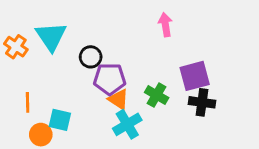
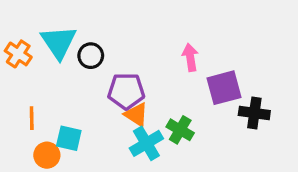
pink arrow: (165, 25) -> (190, 57), moved
black circle: (91, 57) -> (91, 56), moved
green cross: (157, 95) -> (180, 130), moved
black cross: (202, 102) -> (254, 113), moved

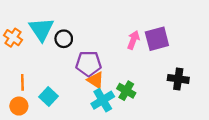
pink arrow: (190, 57) -> (133, 40), turned 30
purple square: (224, 88) -> (157, 39), moved
cyan square: (69, 138) -> (48, 97), turned 30
orange circle: (47, 155) -> (19, 106), moved

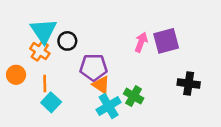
orange cross: (13, 38) -> (40, 51), moved
orange line: (22, 82) -> (45, 84), moved
orange circle: (19, 106) -> (16, 75), moved

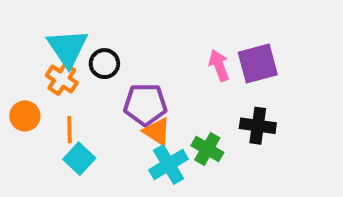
pink arrow: (141, 42) -> (219, 65), turned -42
black cross: (189, 84) -> (258, 126), moved

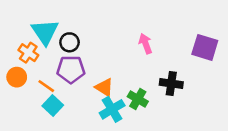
purple square: (258, 64) -> (205, 47), moved, turned 32
orange cross: (62, 79) -> (28, 53), moved
purple pentagon: (145, 104) -> (71, 69), moved
orange line: (70, 130) -> (46, 86), turned -54

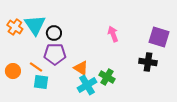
orange cross: (28, 53) -> (15, 27), moved
orange circle: (17, 77) -> (13, 71), moved
black cross: (171, 84) -> (148, 62), moved
cyan square: (53, 105) -> (41, 82), turned -35

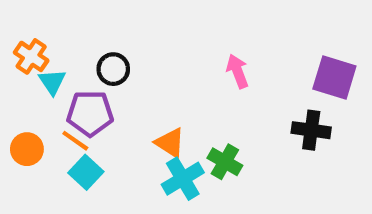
cyan triangle: (35, 25) -> (52, 82), moved, size x0.6
purple pentagon: (55, 54) -> (90, 113), moved
cyan square: (41, 82) -> (86, 172), turned 35

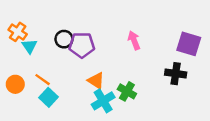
purple pentagon: (90, 113) -> (82, 45), moved

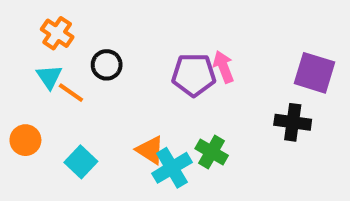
orange cross: (18, 32) -> (57, 33), moved
purple pentagon: (82, 45) -> (194, 75), moved
orange line: (43, 80) -> (71, 93), moved
orange triangle: (96, 81) -> (150, 150), moved

